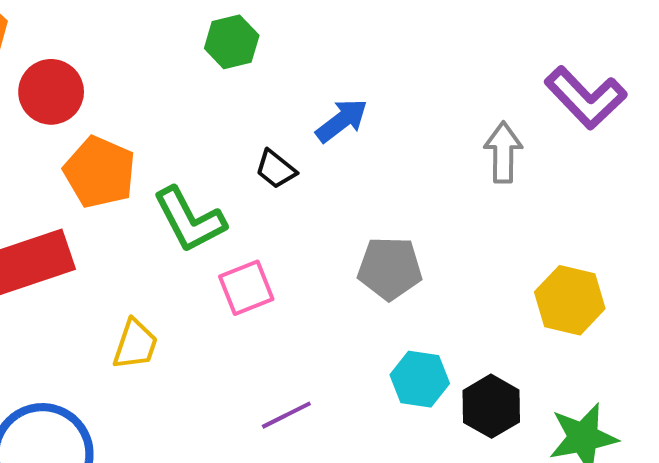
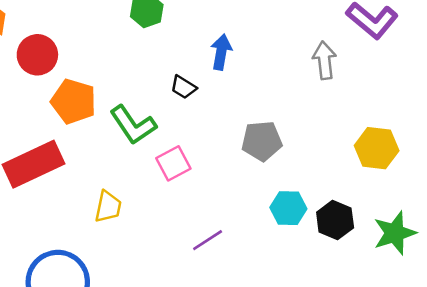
blue arrow: (342, 120) -> (221, 52), turned -36

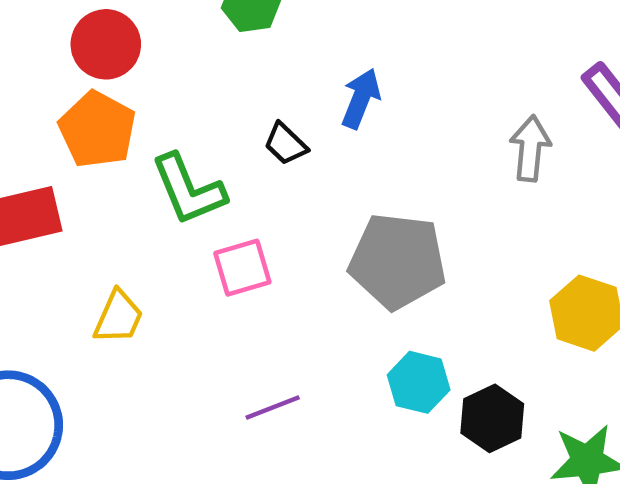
red circle: (37, 55) -> (106, 44), moved
gray pentagon: (262, 141) -> (398, 261), size x1.4

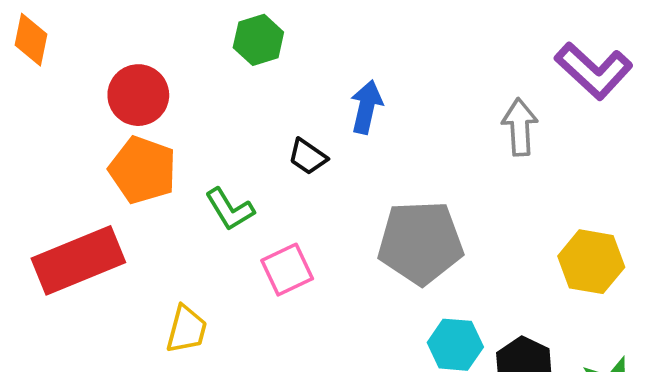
green L-shape: (188, 189) -> (230, 209), size x0.7

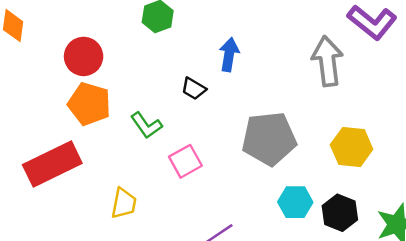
gray arrow: (520, 127) -> (327, 61), size x1.4
yellow hexagon: (591, 262) -> (352, 147), moved

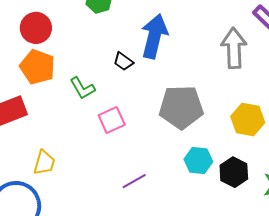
blue arrow: (229, 55) -> (154, 36), size x1.6
yellow trapezoid: (124, 203) -> (44, 163), moved

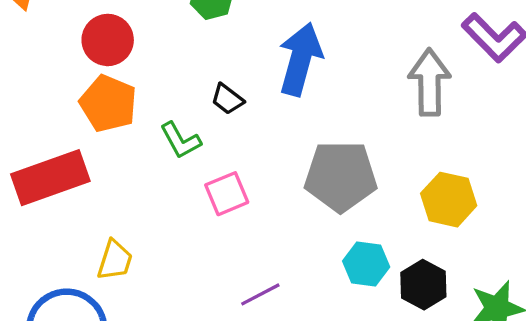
black trapezoid: (123, 61) -> (227, 99), moved

